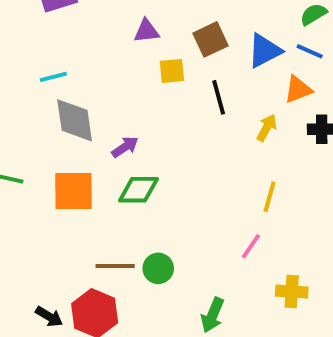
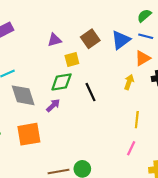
black line: (219, 97) -> (90, 92), moved
green diamond: (138, 190) -> (61, 82), moved

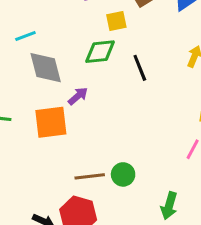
purple arrow: (53, 105) -> (78, 96), moved

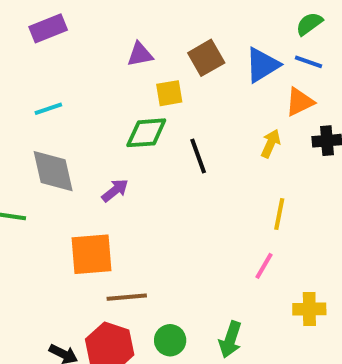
gray diamond: (46, 68) -> (53, 171), moved
orange square: (51, 122) -> (92, 254), moved
green circle: (123, 174) -> (170, 340), moved

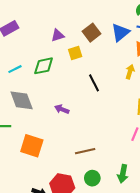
green diamond: (146, 133) -> (44, 66), moved
purple arrow: (115, 190) -> (62, 109), moved, turned -112
orange square: (92, 254) -> (32, 146), moved, turned 30
brown line: (127, 297) -> (85, 151), moved

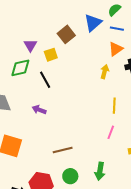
blue triangle: (120, 32) -> (93, 23), moved
purple triangle: (58, 35) -> (30, 45), moved, turned -40
black line: (94, 83) -> (45, 80), moved

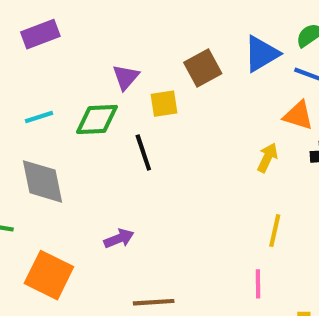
orange triangle: (116, 49) -> (298, 115), turned 42
purple arrow: (39, 110) -> (119, 239), moved, turned 128
pink line: (111, 132) -> (258, 284), turned -32

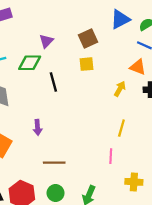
blue triangle: (261, 54) -> (120, 19), moved
yellow square: (164, 104) -> (87, 64), moved
purple arrow: (119, 239) -> (38, 127), turned 104

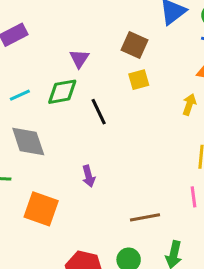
brown square: (88, 39) -> (134, 45), turned -30
brown line: (54, 163) -> (145, 217), moved

